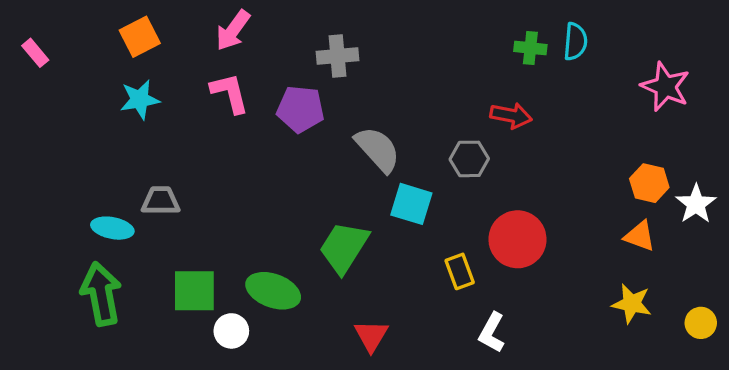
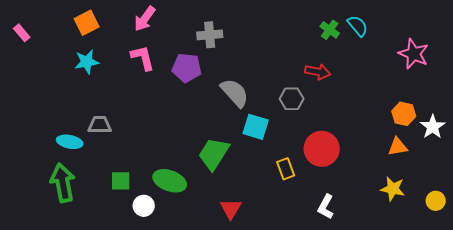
cyan semicircle: (575, 42) -> (358, 26), turned -45
green cross: (530, 48) -> (330, 30), turned 30
orange triangle: (640, 236) -> (398, 147), turned -30
green square: (194, 291) -> (121, 181), size x0.7
white L-shape: (492, 333) -> (326, 207), moved

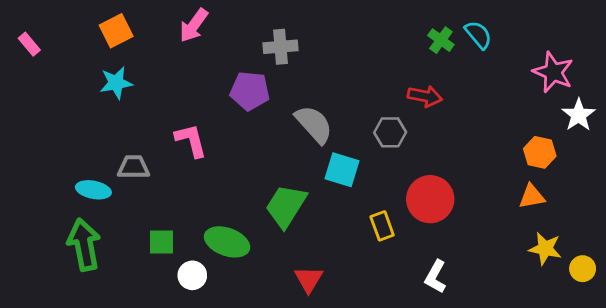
pink L-shape: (143, 58) -> (191, 140), moved
white star: (433, 127) -> (579, 115), moved
yellow star: (393, 189) -> (545, 249), moved

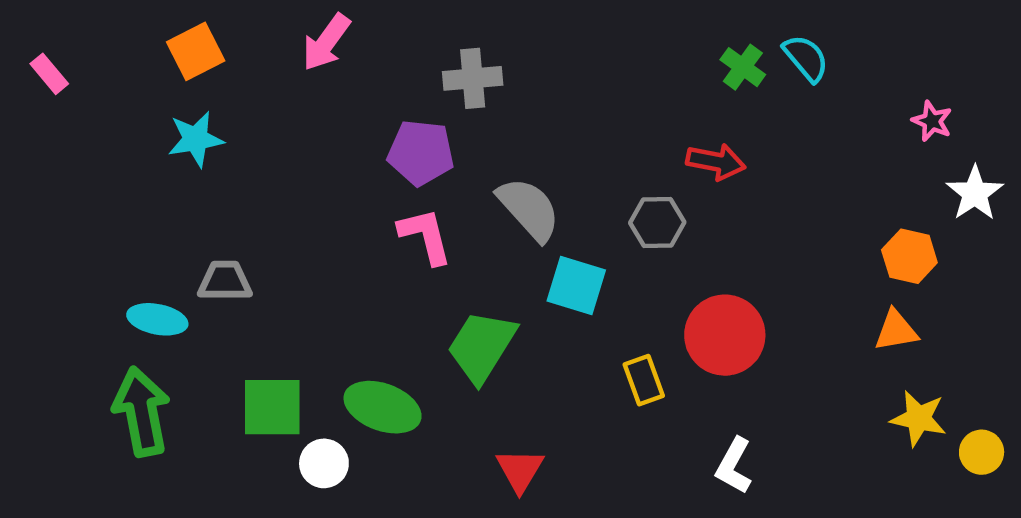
pink star: (553, 72) -> (932, 121), size x0.6
pink L-shape: (191, 140) -> (425, 236), moved
green square: (162, 242) -> (272, 407), size x1.4

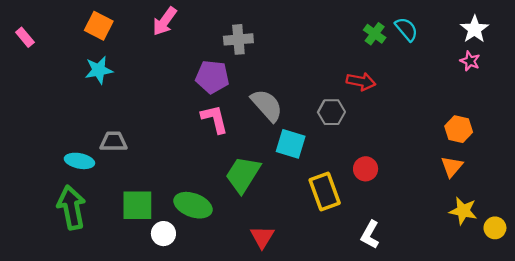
orange square: (196, 51) -> (99, 26), turned -36
white star: (975, 193) -> (475, 29), moved
orange triangle: (896, 331) -> (452, 167), turned -40
red circle: (725, 335) -> (366, 169), size x0.6
yellow rectangle: (644, 380) -> (325, 192), size x1.5

